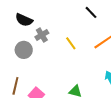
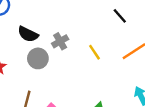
black semicircle: (24, 20) -> (28, 34), moved

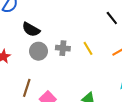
gray cross: (60, 41) -> (63, 48), moved, turned 32

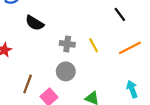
gray circle: (38, 51) -> (66, 71), moved

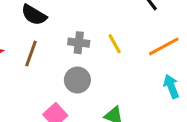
brown line: (28, 84) -> (31, 54), moved
cyan arrow: (132, 89) -> (171, 86), moved

